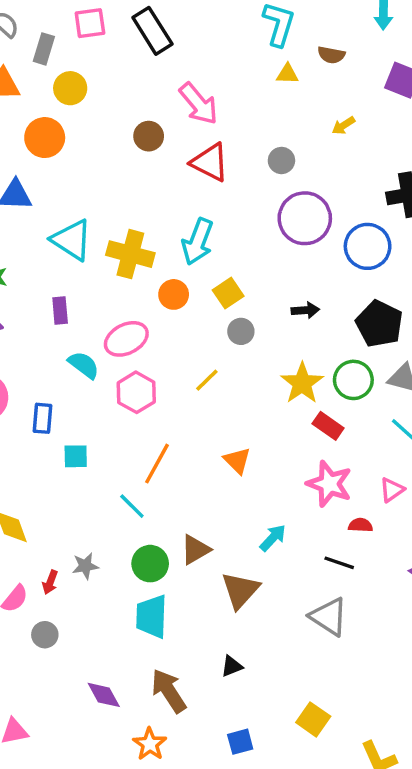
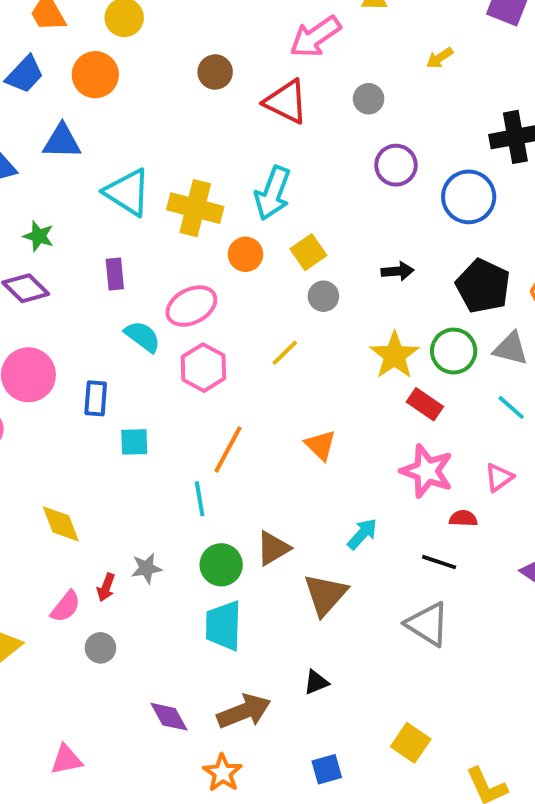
pink arrow: (199, 104) -> (315, 37), moved, turned 96
purple circle: (305, 218) -> (396, 165), size x0.7
cyan line: (132, 506) -> (200, 499), turned 36
brown arrow: (169, 691) -> (244, 711), turned 102

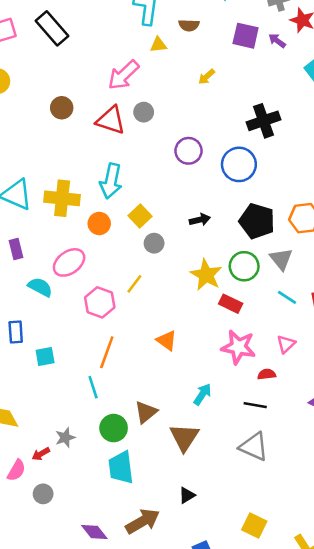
gray circle: (369, 99) -> (144, 112), moved
gray triangle: (511, 349) -> (281, 259), turned 45
pink hexagon: (203, 368) -> (100, 302), moved
red arrow: (106, 587) -> (41, 454), turned 48

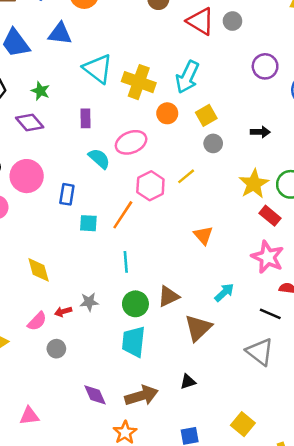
orange line: (107, 352) -> (123, 215), moved

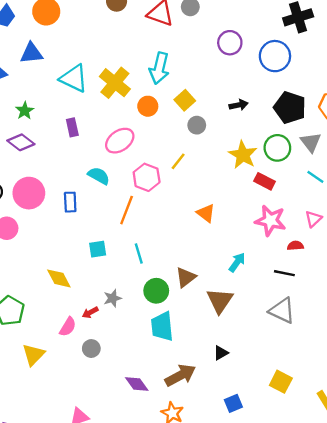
yellow cross: (139, 82) -> (115, 83), turned 32
green star: (40, 91) -> (25, 111), turned 30
cyan semicircle: (99, 159) -> (99, 176), moved
cyan square: (88, 223) -> (98, 249), moved

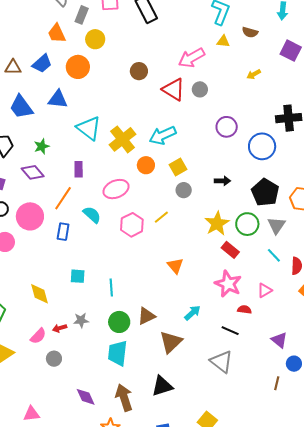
cyan arrow: (159, 68) -> (163, 135), turned 40
orange line: (127, 210) -> (63, 198), moved
black triangle: (221, 353) -> (162, 386), size x1.6
brown arrow: (180, 375) -> (124, 398), turned -92

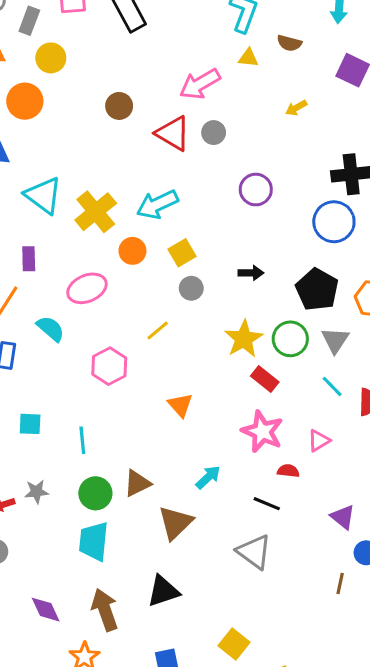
blue circle: (262, 146) -> (334, 222), moved
pink hexagon: (132, 225) -> (109, 366), moved

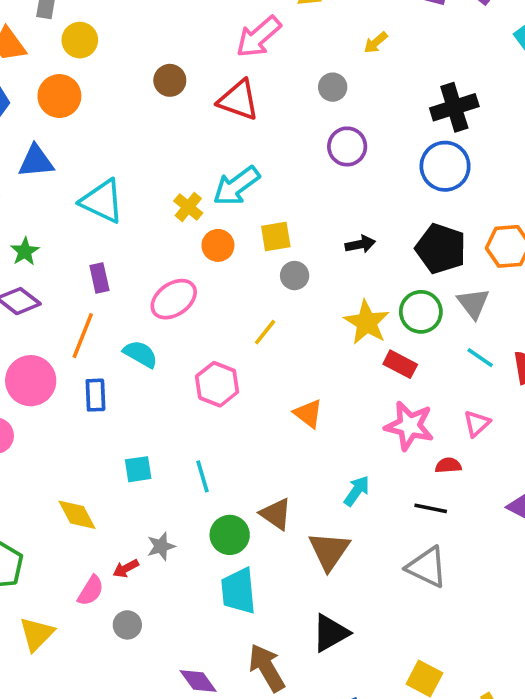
gray circle: (214, 133) -> (333, 87), moved
yellow cross: (96, 212) -> (188, 207), moved, size x0.6
yellow square: (182, 253) -> (276, 236), turned 32
brown triangle: (137, 483) -> (276, 514), turned -48

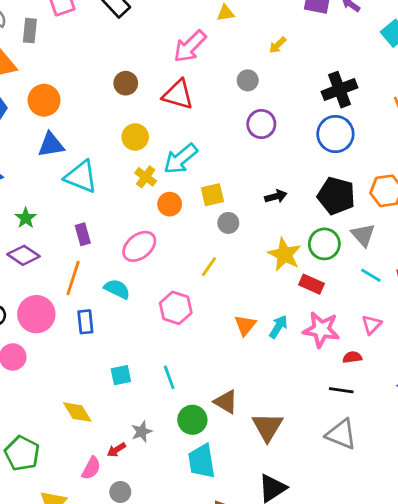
yellow circle: (80, 40) -> (135, 137), moved
blue triangle: (36, 161) -> (51, 145), moved
orange triangle: (308, 413) -> (245, 325), turned 35
cyan arrow: (357, 491) -> (278, 327), moved

